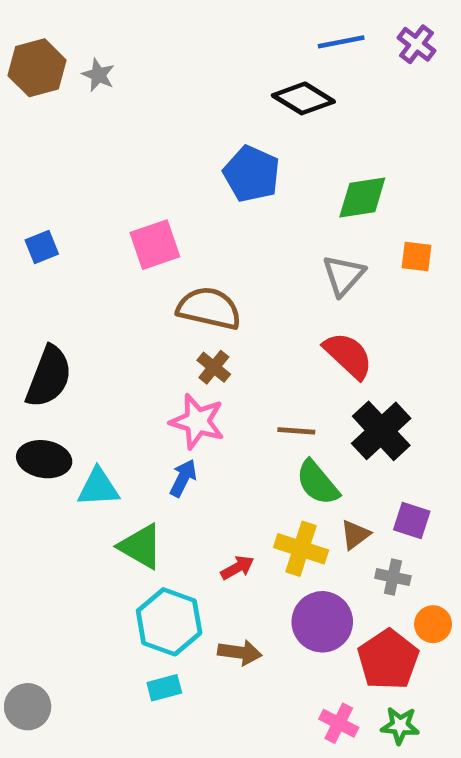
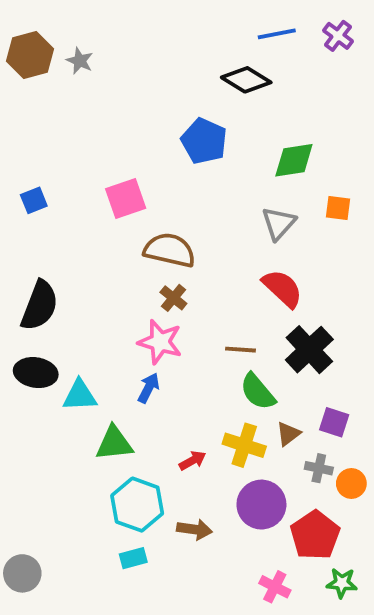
green triangle: (141, 546) -> (114, 443), turned -36
orange circle: (433, 624) -> (351, 483), moved
green star: (400, 726) -> (342, 583), moved

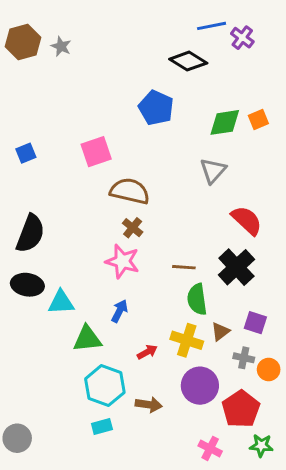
purple cross: (338, 36) -> (242, 38), moved
orange square: (338, 208) -> (258, 120), moved, turned -30
red semicircle: (282, 288) -> (247, 220), moved
blue arrow: (149, 388) -> (119, 311), moved
green semicircle: (258, 392) -> (197, 299), turned 32

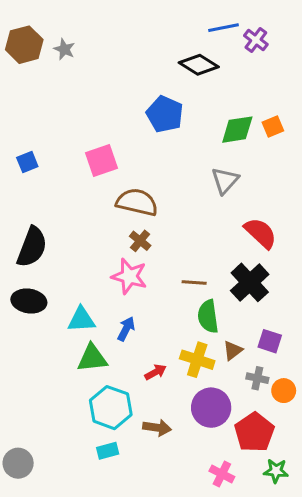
cyan triangle: (61, 302) -> (81, 320), moved

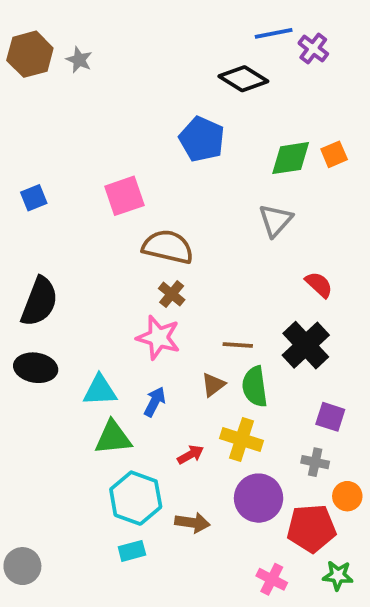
red semicircle: (261, 233) -> (319, 285), size x0.7
brown triangle: (233, 350) -> (213, 385), moved
orange circle: (284, 391) -> (347, 496), moved
red pentagon: (254, 432) -> (311, 528), turned 30

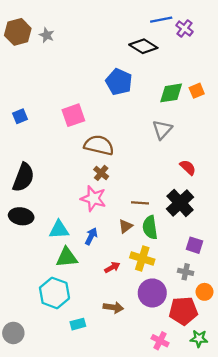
cyan hexagon: (136, 498) -> (54, 293), moved

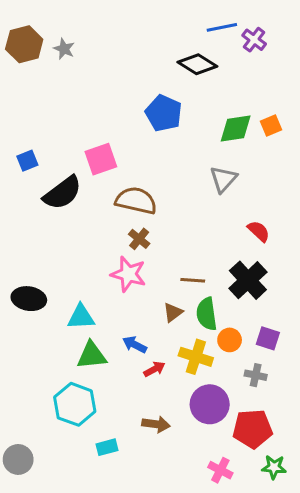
black semicircle: (23, 177) -> (63, 193), moved, turned 32
blue arrow: (91, 236) -> (135, 345), moved, turned -90
orange circle: (204, 292) -> (230, 340), moved

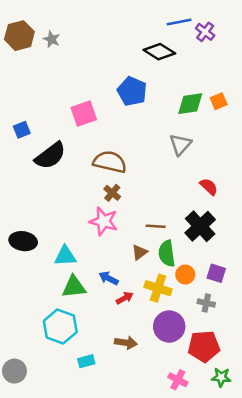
pink square: (101, 159) -> (84, 114), moved

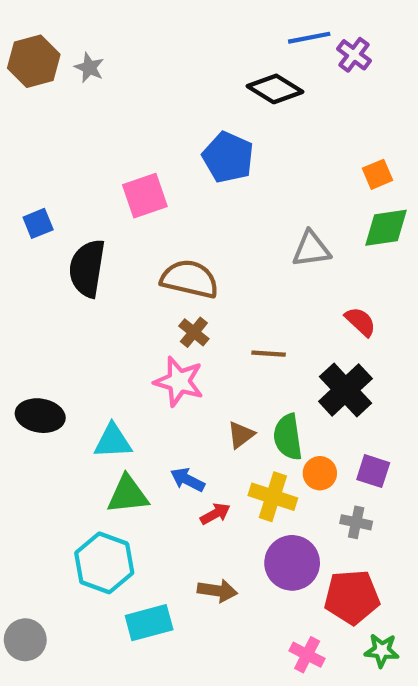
green diamond: (190, 104) -> (386, 228), moved
gray triangle: (180, 145) -> (311, 249), turned 40
black semicircle: (50, 156) -> (87, 268), turned 136
brown line: (156, 226) -> (269, 354), moved
cyan rectangle: (86, 361) -> (149, 623), size x1.5

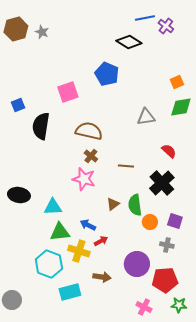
yellow cross: (273, 497) -> (79, 251), moved

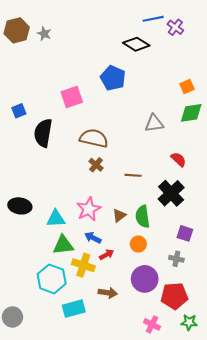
pink star: (84, 179) -> (89, 209), moved, turned 30
orange circle: (150, 222) -> (138, 244), moved

